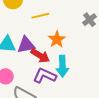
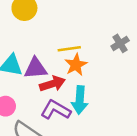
yellow line: (40, 16) -> (69, 49), moved
red arrow: (40, 56) -> (52, 84), turned -54

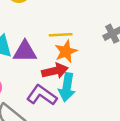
red arrow: (52, 84) -> (55, 71), moved

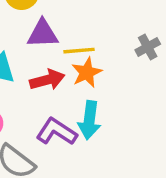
purple triangle: (25, 52) -> (43, 34), moved
red arrow: (55, 71) -> (47, 80), moved

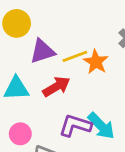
orange star: (87, 73) -> (96, 62), moved
cyan arrow: (89, 120) -> (101, 126), moved, turned -36

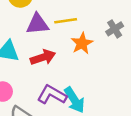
yellow line: (75, 56) -> (66, 21), moved

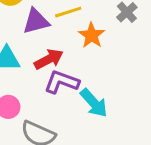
purple L-shape: (52, 95) -> (62, 82), moved

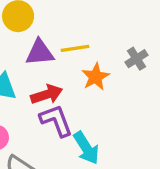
purple L-shape: (62, 82) -> (56, 121), turned 40

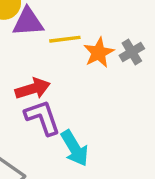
purple triangle: (40, 53) -> (28, 22), moved
orange star: (96, 77) -> (99, 53), moved

